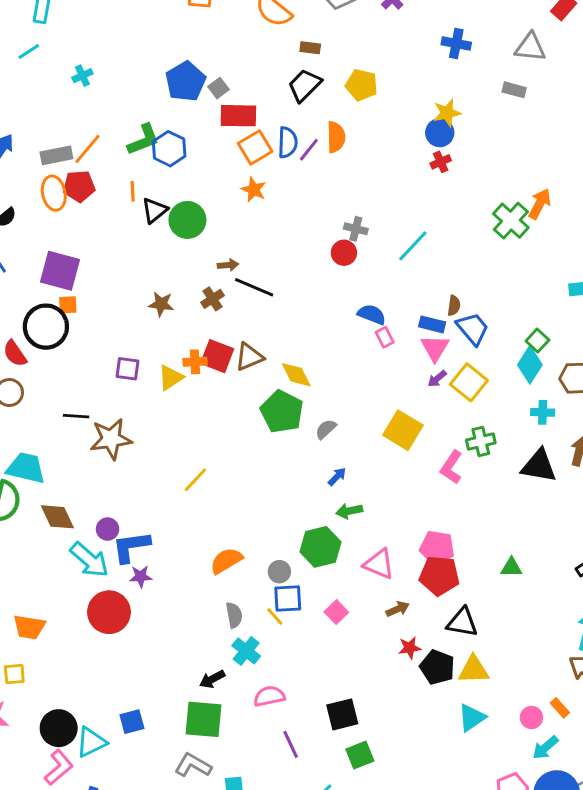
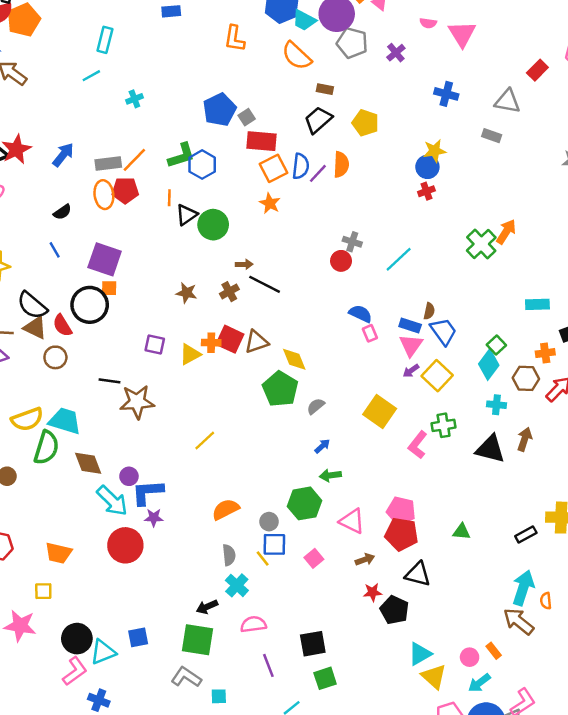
yellow triangle: (474, 670) -> (434, 677), moved, turned 40

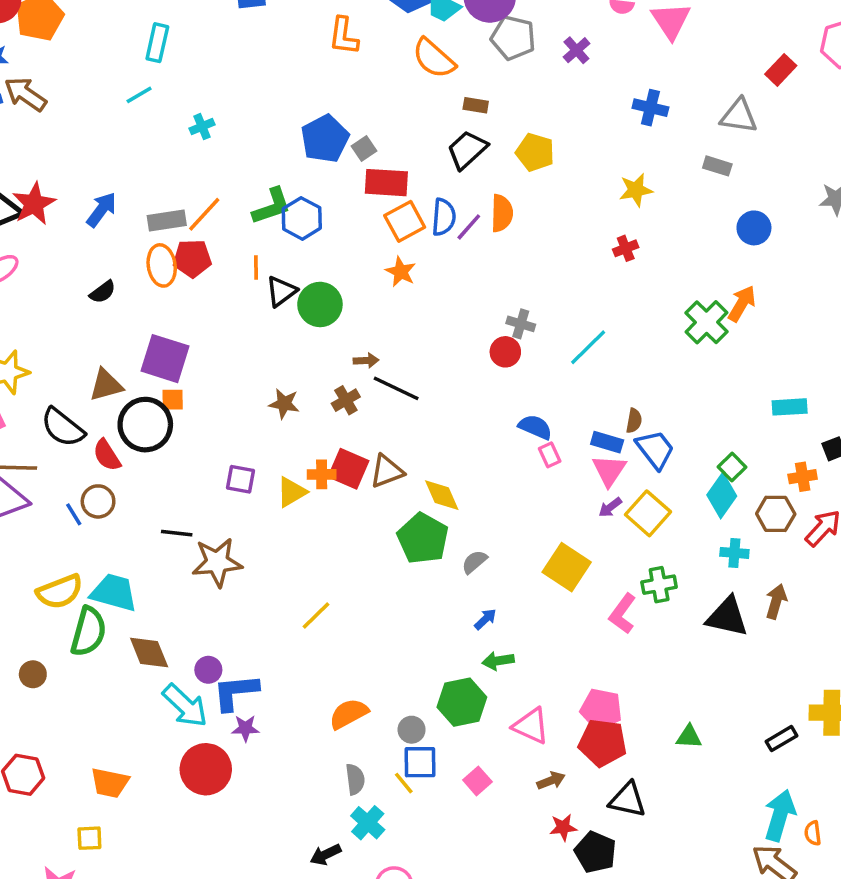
blue circle: (427, 167) -> (754, 228), moved
blue line: (55, 250) -> (74, 514), moved
brown triangle: (35, 328) -> (106, 385), moved, turned -40

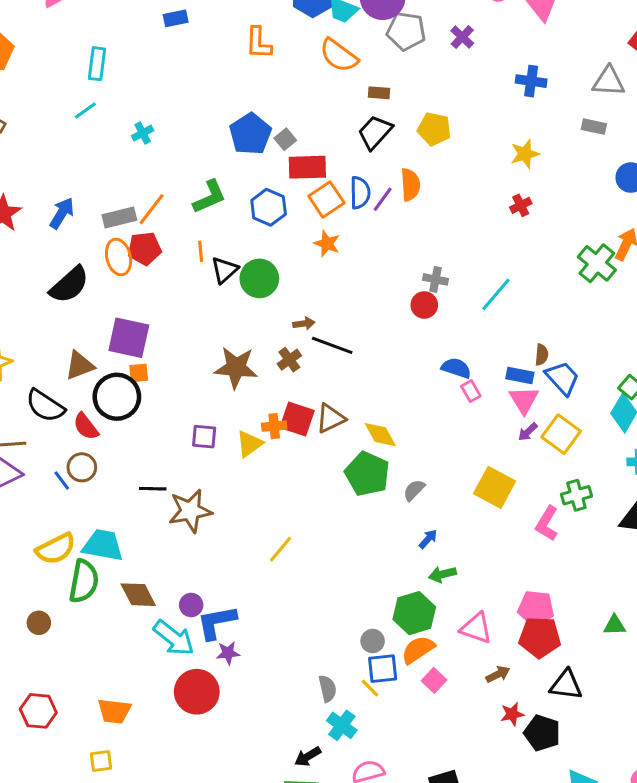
blue hexagon: (302, 218) -> (269, 207), moved
black semicircle: (103, 292) -> (69, 285), size x1.8
brown star: (284, 404) -> (236, 368), size x1.6
orange semicircle: (349, 714) -> (418, 650), moved

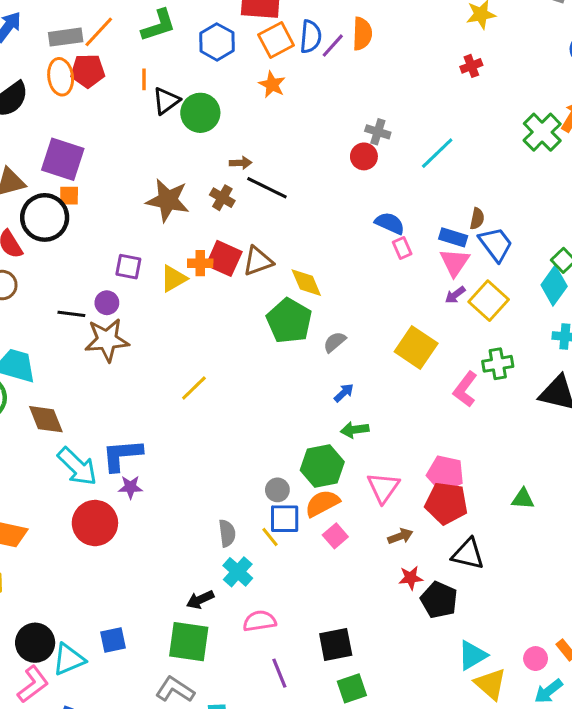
brown cross: (289, 360) -> (222, 198), turned -30
purple circle: (191, 605) -> (107, 303), moved
pink triangle: (476, 628) -> (383, 488), turned 40

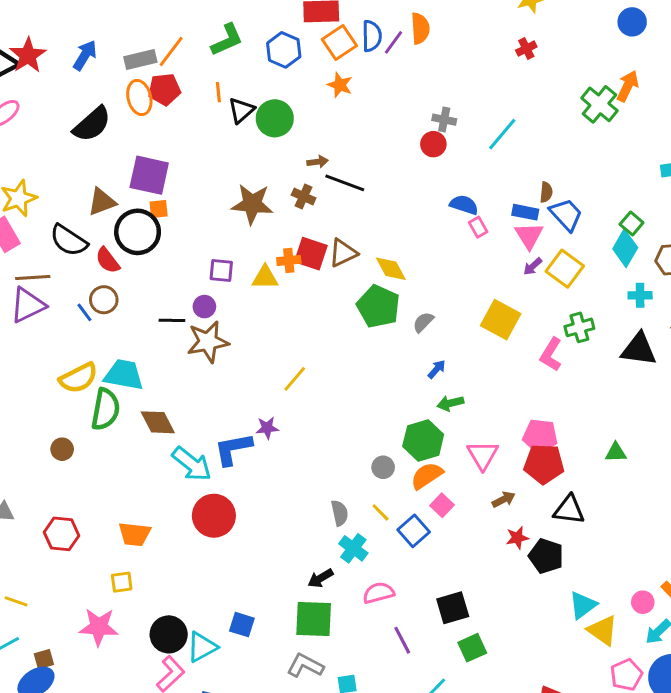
yellow triangle: (173, 278) -> (265, 277), turned 36
purple star: (130, 487) -> (267, 428), moved
blue square: (285, 519) -> (414, 531), moved, turned -36
blue square: (113, 640) -> (242, 625), turned 35

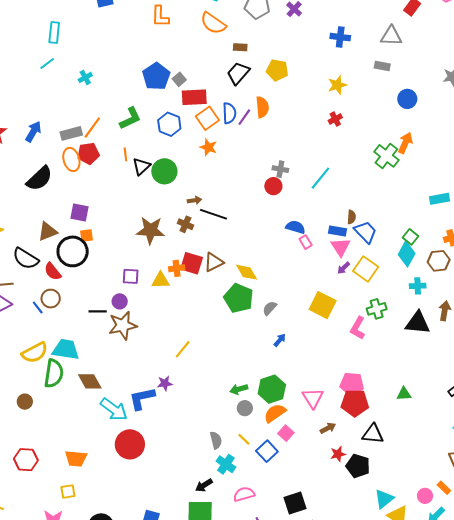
purple square: (149, 175) -> (79, 212), size x0.7
green arrow: (450, 403) -> (239, 389), moved

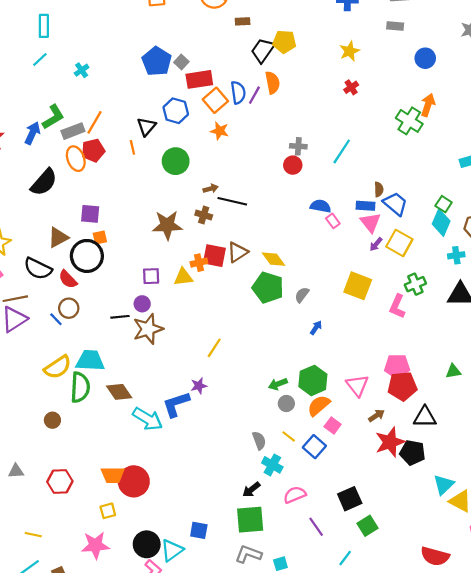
black trapezoid: (238, 73) -> (263, 50), moved
green L-shape: (130, 118) -> (53, 117), moved
black triangle: (141, 166) -> (146, 127), moved
red circle: (130, 444) -> (134, 481), moved
red star: (338, 454) -> (390, 442), size x1.8

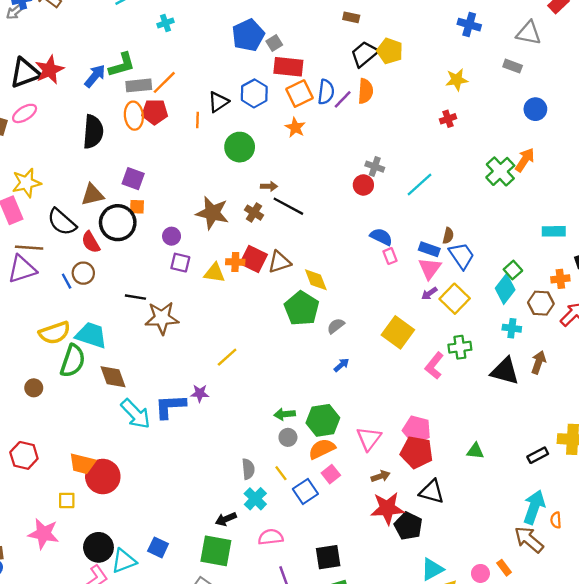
black semicircle: (44, 182) -> (93, 132), turned -52
purple circle: (142, 304) -> (172, 236), moved

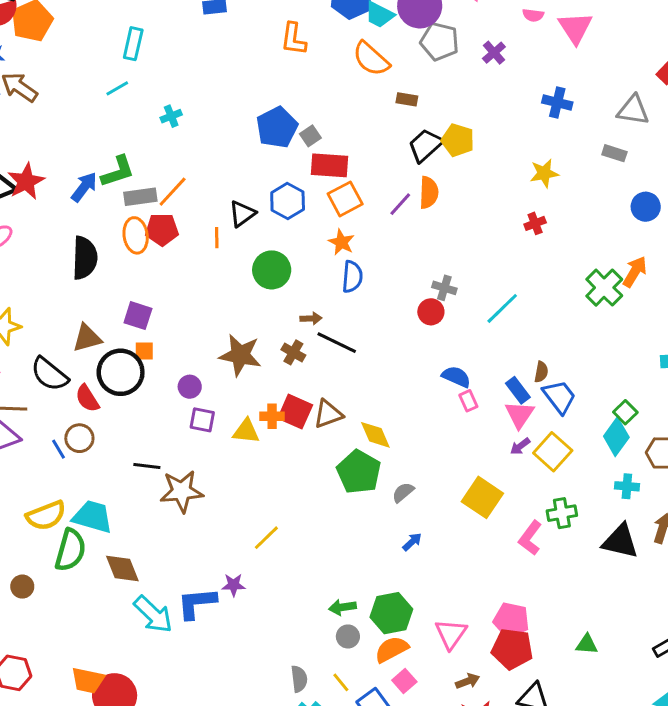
blue semicircle: (326, 92) -> (352, 277), moved
blue rectangle: (429, 249) -> (518, 390), turned 36

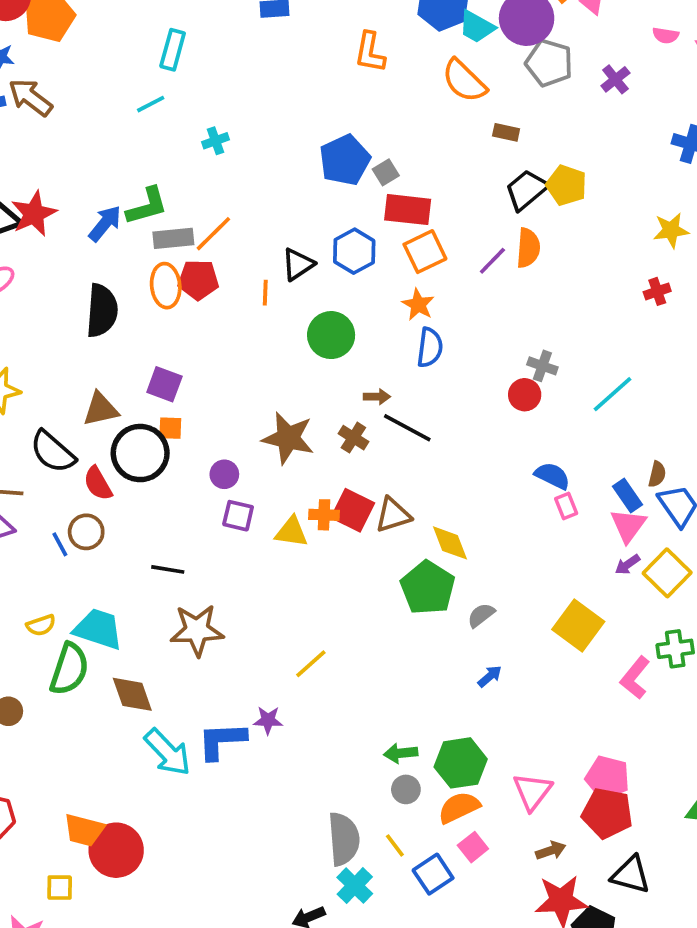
brown star: (182, 491) -> (197, 630), moved
yellow semicircle: (46, 516) -> (41, 625), size x0.6
gray semicircle: (299, 679) -> (344, 839), size x1.6

